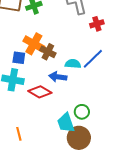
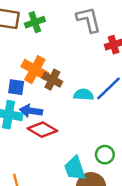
blue arrow: (58, 77) -> (31, 111), moved
green circle: (82, 112) -> (105, 155), moved

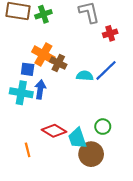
blue arrow: (31, 111) -> (40, 89), turned 90
red diamond: (42, 130) -> (54, 131), moved

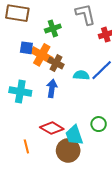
green cross: (43, 14) -> (53, 28), moved
blue square: (28, 69) -> (26, 48), moved
blue arrow: (40, 89) -> (52, 88), moved
brown circle: (91, 154) -> (68, 150), moved

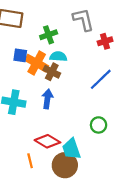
cyan semicircle: (81, 75) -> (58, 57), moved
green circle: (99, 124) -> (99, 125), moved
orange line: (26, 146) -> (30, 161), moved

